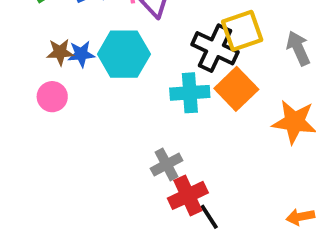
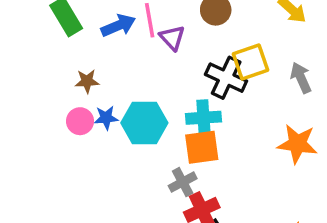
blue star: (81, 54) -> (106, 118), moved
cyan hexagon: (124, 54) -> (144, 123), moved
orange square: (236, 89) -> (202, 147), moved, turned 36

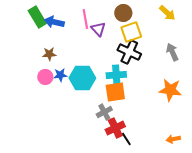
blue arrow: (118, 26) -> (54, 22), moved, turned -144
yellow square: (250, 62) -> (131, 32), moved

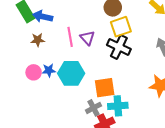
pink line: (85, 19) -> (70, 37), moved
purple triangle: (98, 29) -> (87, 38), moved
brown star: (49, 54) -> (38, 40), moved
cyan cross: (116, 75) -> (118, 106), moved

